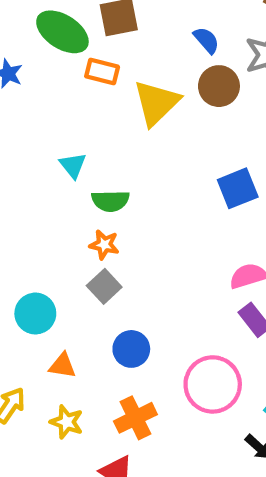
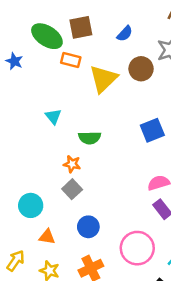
blue semicircle: (206, 40) -> (125, 34), moved, turned 84
green semicircle: (110, 201) -> (90, 138), moved

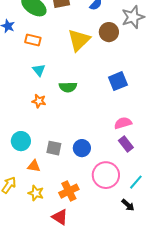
orange rectangle: (71, 60) -> (33, 40), moved
orange star: (72, 164) -> (39, 101), moved
gray square: (72, 189) -> (54, 148), moved, turned -35
blue circle: (88, 227) -> (82, 148), moved

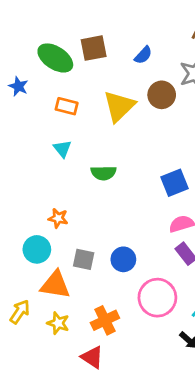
orange rectangle: (33, 40) -> (67, 106), moved
blue square: (118, 81) -> (174, 183), moved
orange star: (39, 101) -> (58, 218), moved
orange triangle: (34, 166) -> (55, 285), size x1.6

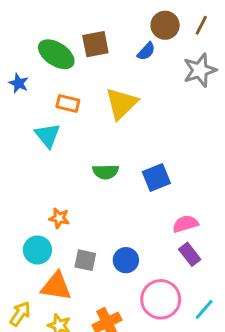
brown circle: (162, 95) -> (165, 25), moved
cyan triangle: (62, 149) -> (48, 135), moved, size x1.4
blue square: (174, 183) -> (156, 177), moved

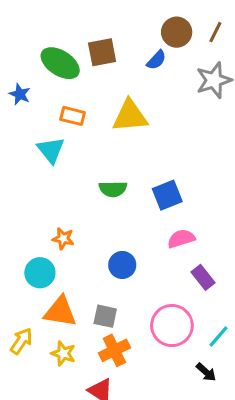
yellow triangle: (122, 104) -> (130, 116), turned 39
pink semicircle: (185, 224) -> (181, 239), moved
gray square: (85, 260) -> (105, 316), moved
blue circle: (126, 260) -> (122, 265), moved

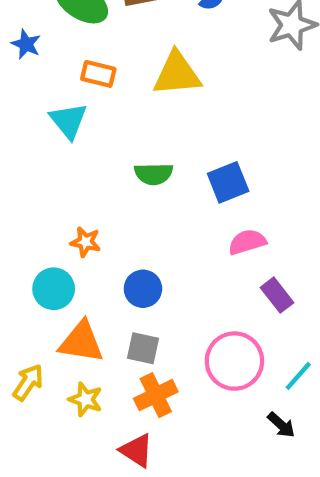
blue circle: (122, 265) -> (143, 289), moved

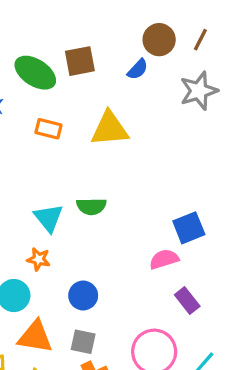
cyan triangle: (69, 121) -> (48, 218), moved
blue square: (228, 182) -> (189, 228), moved

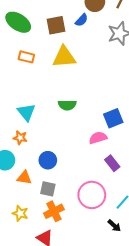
brown square: (80, 61) -> (56, 25), moved
green semicircle: (91, 206) -> (67, 105), moved
orange triangle: (35, 337) -> (24, 178), moved, size x0.7

